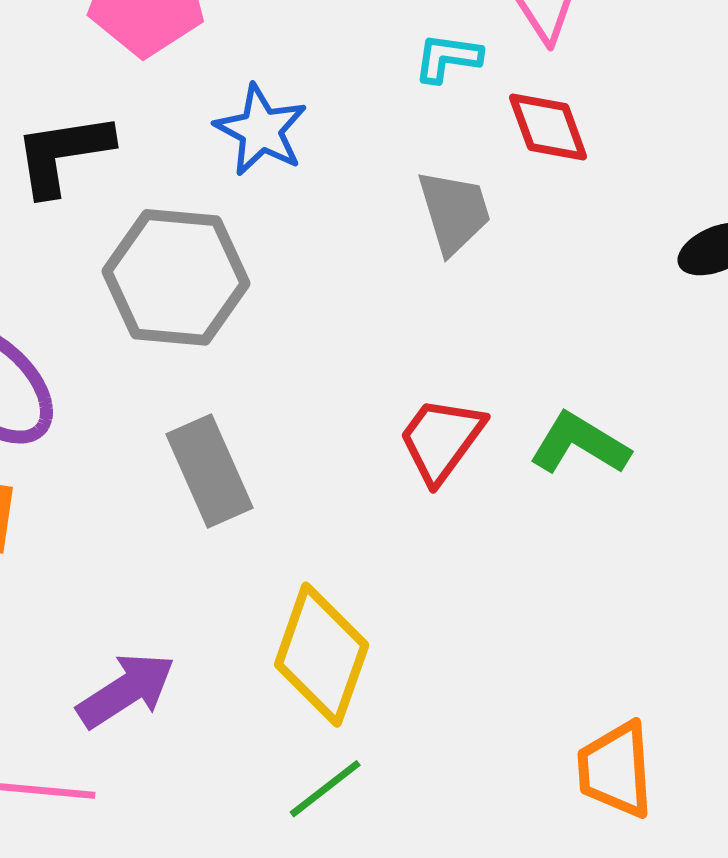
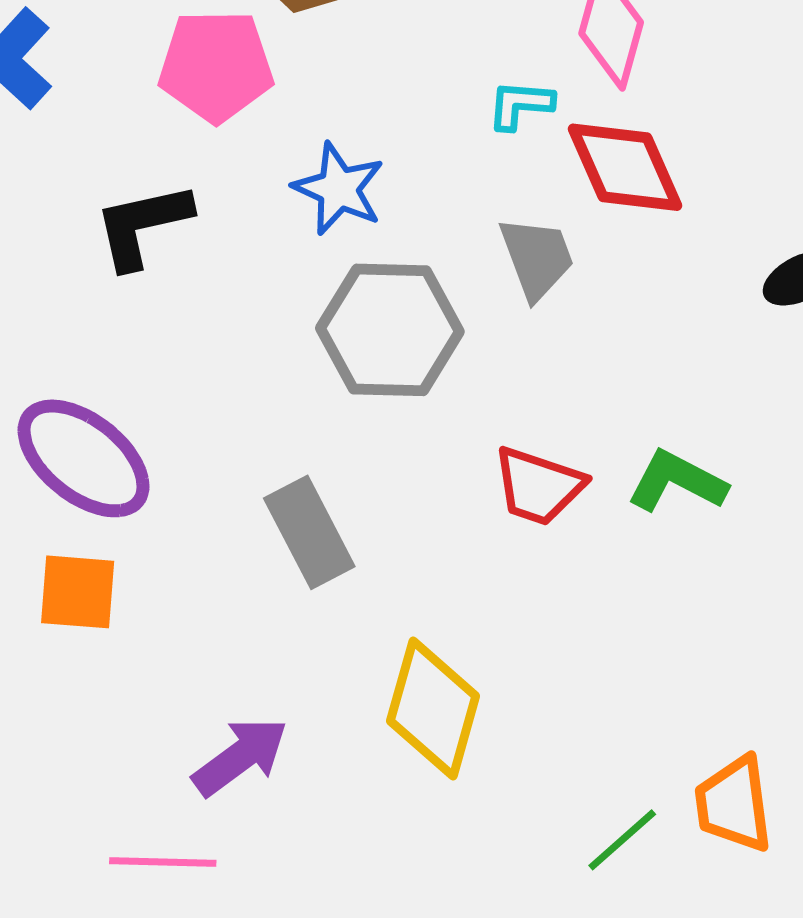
red diamond: (548, 127) -> (625, 167), size x1.4
gray hexagon: (176, 277) -> (390, 330), moved
red trapezoid: (441, 440) -> (539, 486), turned -104
green line: (325, 789) -> (622, 840), moved

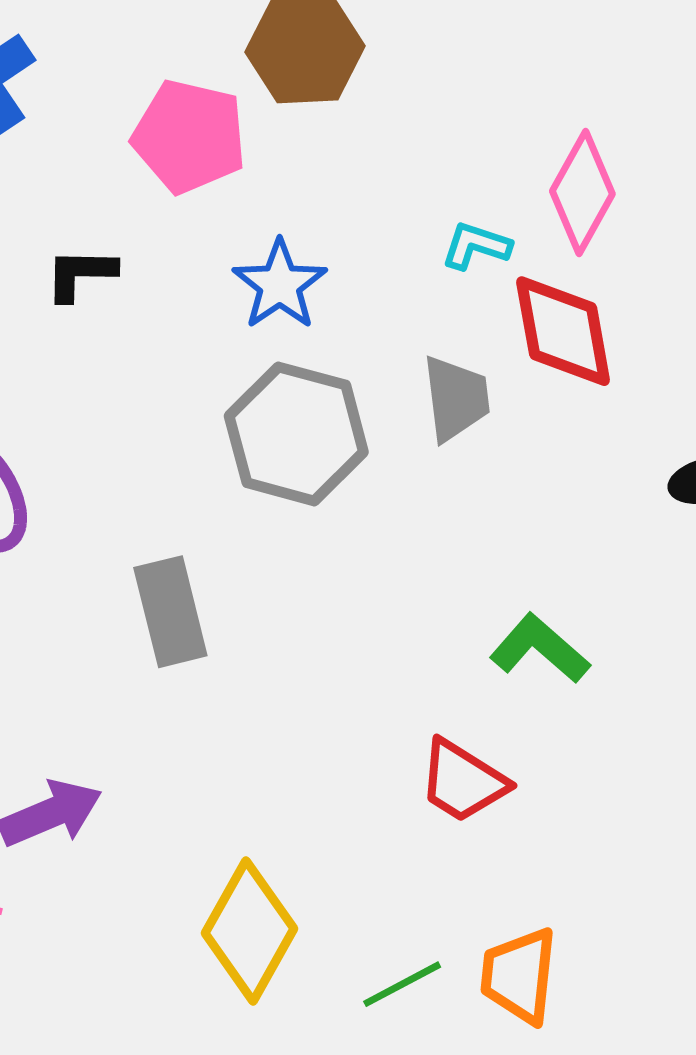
black L-shape: (142, 225) -> (80, 274), size x0.7
red trapezoid: (539, 486) -> (463, 781), moved
yellow diamond: (433, 708) -> (250, 931), moved

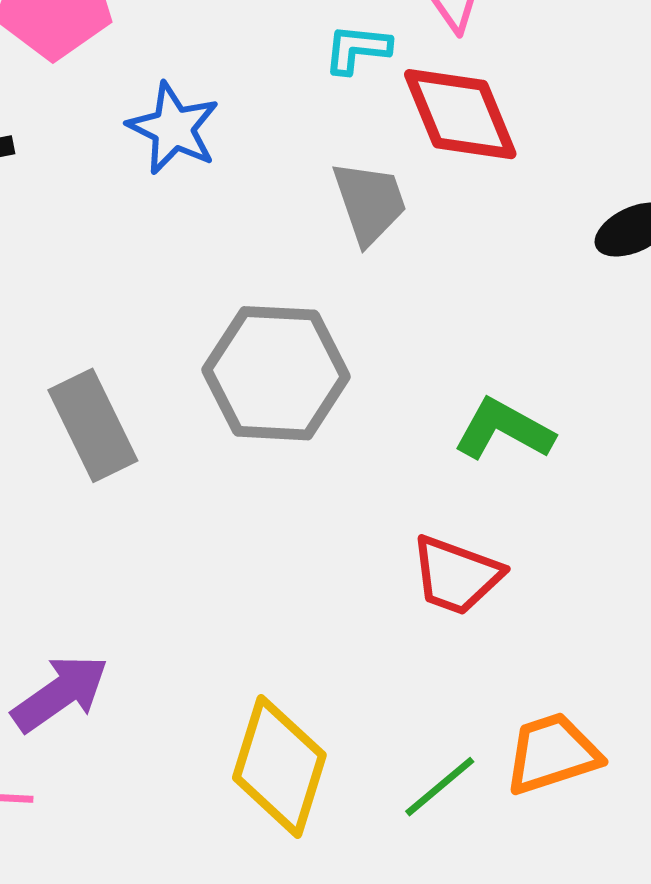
gray hexagon: (296, 434) -> (276, 373), moved
gray rectangle: (170, 612) -> (93, 425), moved
orange trapezoid: (519, 976) -> (552, 754), turned 78

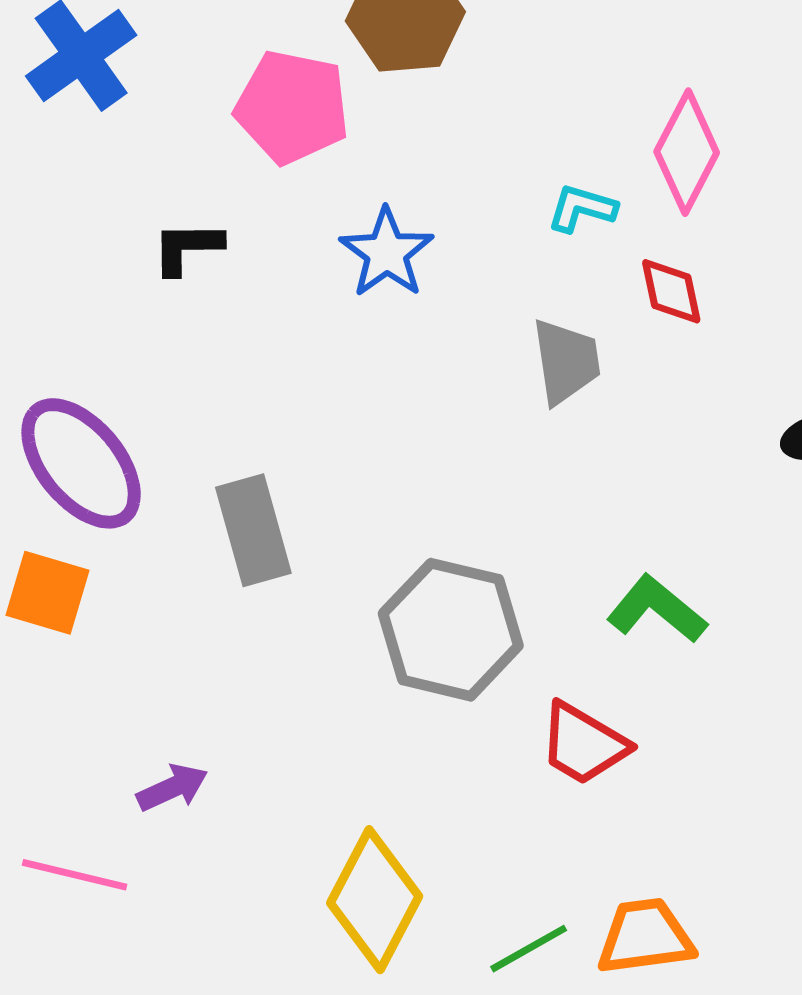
red diamond: (460, 114) -> (671, 291), size x0.6
gray hexagon: (276, 373) -> (451, 630), moved
purple arrow: (60, 693) -> (172, 788), size x0.7

